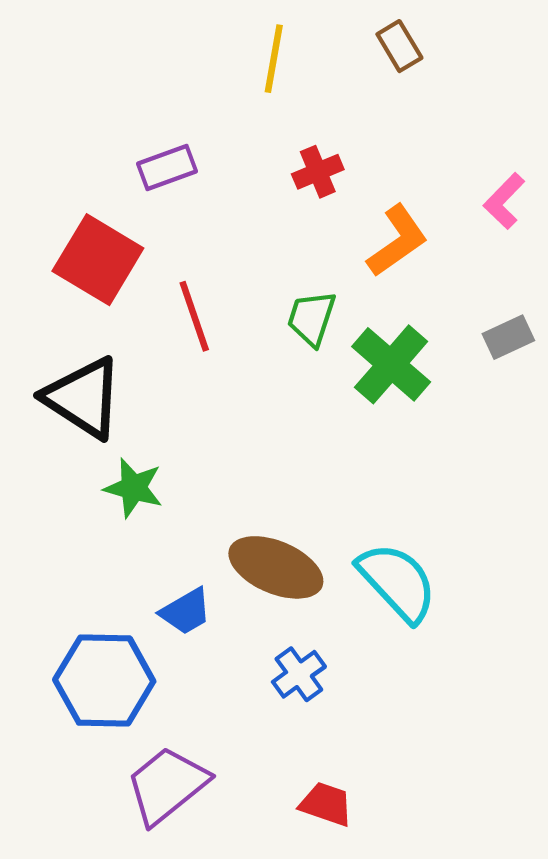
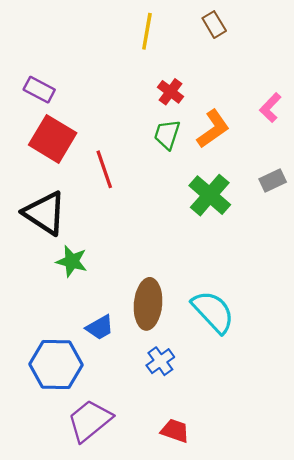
purple rectangle: (167, 168) -> (39, 90), moved, turned 48
red cross: (318, 172) -> (170, 92), turned -30
green trapezoid: (311, 318) -> (167, 134), moved
brown ellipse: (276, 567) -> (148, 304), turned 72

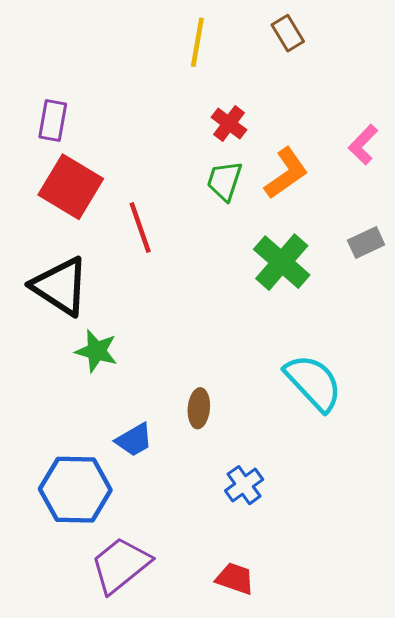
purple rectangle: (39, 90) -> (53, 121), turned 72
brown ellipse: (148, 304) -> (199, 408), size x0.6
cyan semicircle: (213, 312) -> (313, 383), moved
blue cross: (160, 361) -> (244, 485), moved

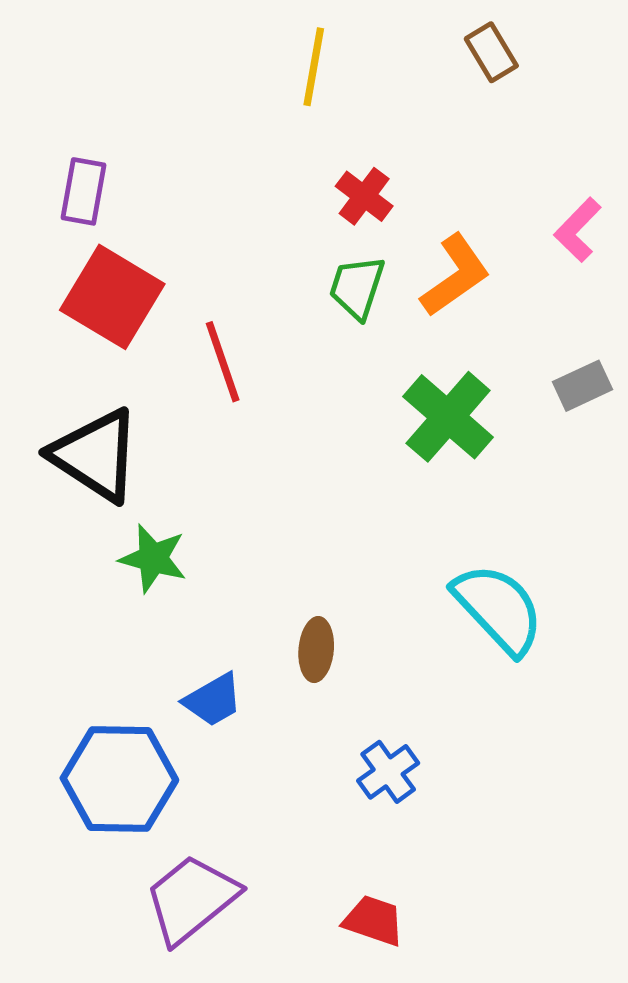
brown rectangle: (288, 33) -> (491, 52), moved

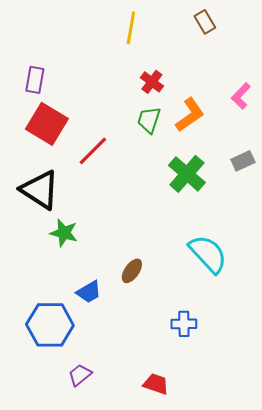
red line: (223, 362) -> (93, 151), turned 64
brown ellipse: (316, 650) -> (132, 271), turned 30
blue cross: (388, 772) -> (184, 324), moved, turned 35
purple trapezoid: (191, 899) -> (80, 375), size x0.6

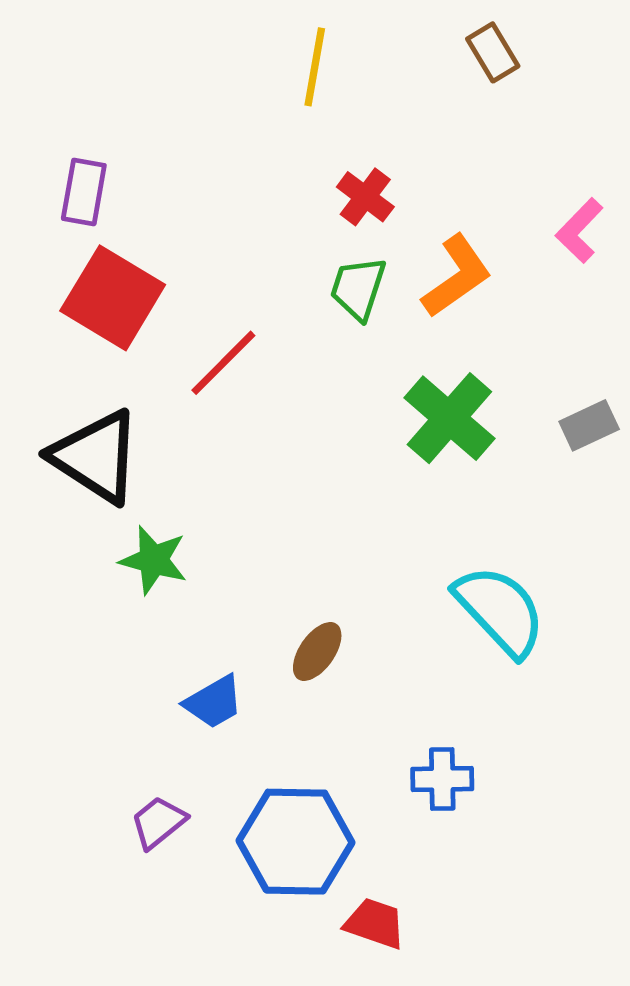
gray rectangle: (243, 161) -> (589, 425), moved
blue hexagon: (50, 325) -> (296, 842), moved
purple trapezoid: (80, 375) -> (158, 822), moved

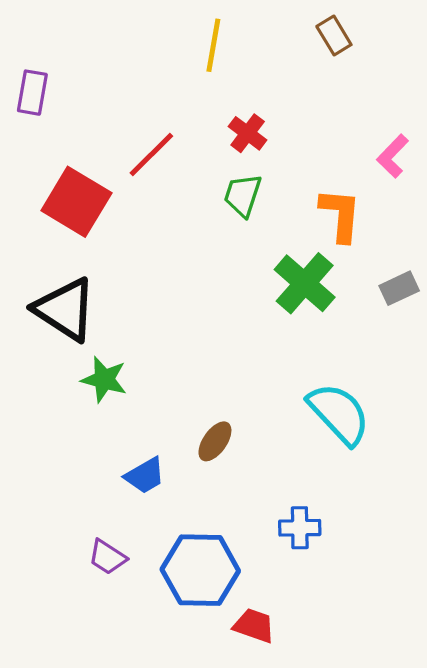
purple rectangle: (84, 192) -> (32, 93), moved
orange L-shape: (457, 276) -> (340, 215), moved, turned -50
red line: (223, 363) -> (151, 155), moved
purple trapezoid: (158, 822) -> (107, 557), turned -108

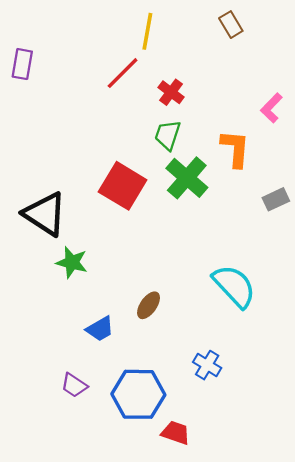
red line: (151, 155) -> (123, 73), moved
red square: (76, 202) -> (123, 186), moved
green cross: (305, 283) -> (187, 178), moved
blue cross: (300, 528) -> (207, 365), turned 32

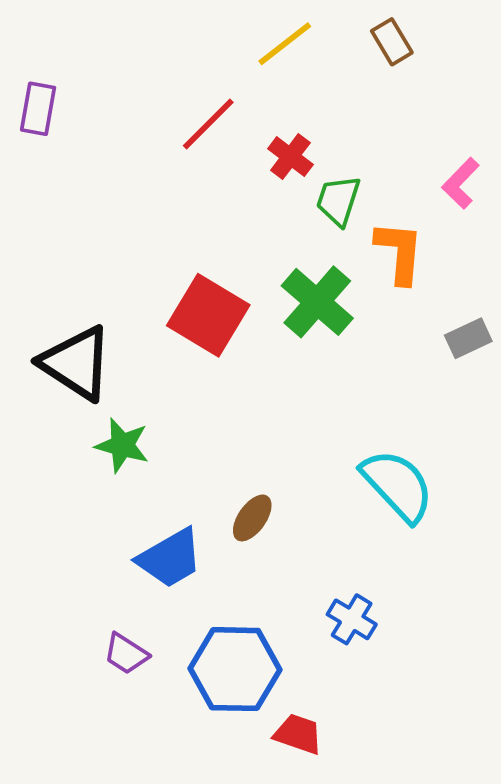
yellow line: (147, 31) -> (285, 44), moved, turned 42
green trapezoid: (168, 135) -> (338, 201), moved
blue trapezoid: (100, 329) -> (170, 558), size x1.4

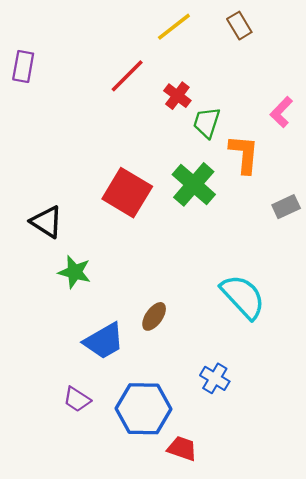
black triangle: (76, 363) -> (47, 222), size x0.7

